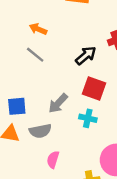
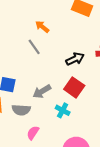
pink semicircle: (53, 160) -> (33, 133), moved

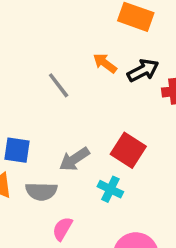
orange arrow: (42, 27) -> (105, 63), moved
black arrow: (75, 59) -> (143, 70), moved

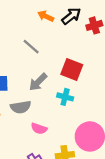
gray line: (59, 85) -> (31, 47), moved
pink semicircle: (62, 229) -> (39, 129), turned -91

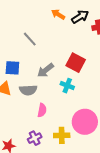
gray line: (31, 47) -> (30, 39), moved
pink semicircle: (39, 129) -> (42, 110), turned -104

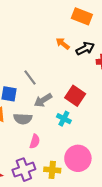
gray line: (30, 39) -> (30, 78), moved
purple cross: (35, 138) -> (24, 170), size x1.5

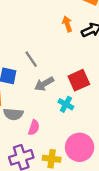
orange arrow: (63, 44) -> (67, 24), turned 32
red square: (75, 96) -> (79, 80), turned 30
gray semicircle: (23, 119) -> (13, 114), moved

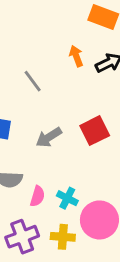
gray line: (31, 59) -> (33, 81), moved
cyan cross: (66, 104) -> (67, 198), moved

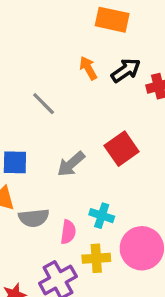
cyan cross: (67, 198) -> (102, 216), moved
yellow cross: (63, 237) -> (96, 258), moved

